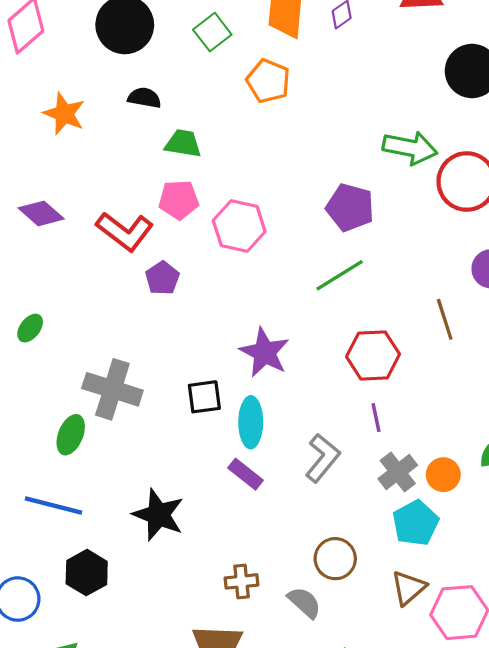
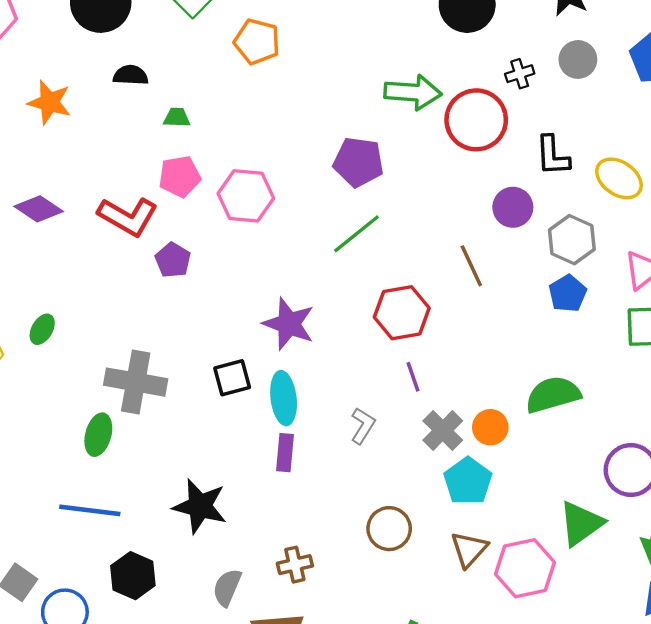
green trapezoid: (183, 143) -> (177, 118), size x0.7
gray L-shape: (323, 458) -> (363, 426), size x0.7
purple rectangle: (246, 474) -> (285, 453), turned 64
gray semicircle: (304, 603) -> (227, 587), moved, turned -102

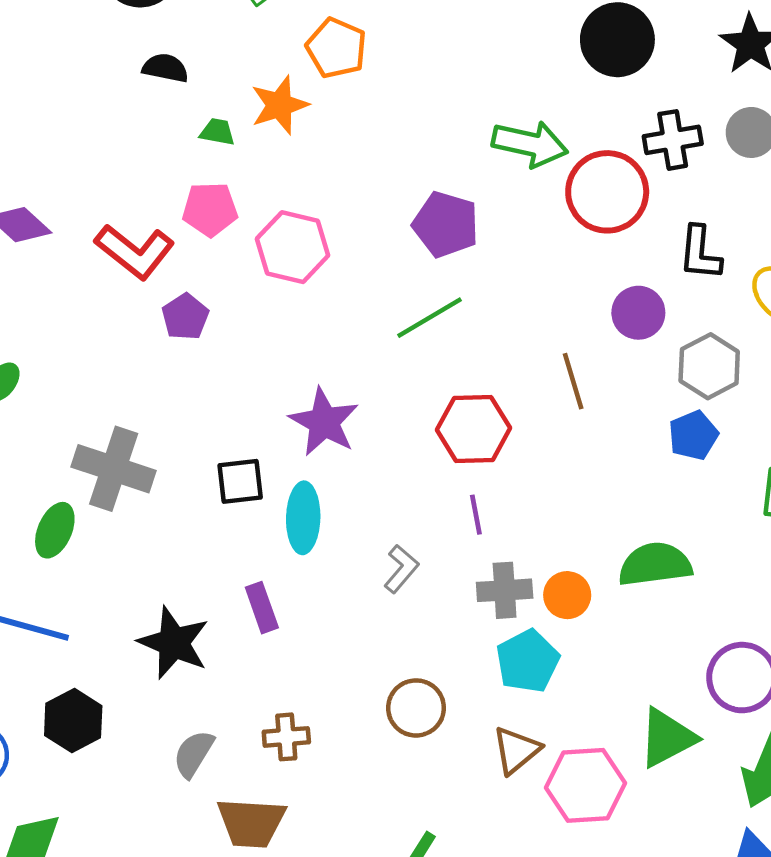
black cross: (520, 74) -> (673, 140), size x1.5
orange star: (49, 102) -> (279, 105), moved, turned 30
gray cross: (443, 430) -> (505, 590), turned 33
purple rectangle: (285, 453) -> (262, 608), moved, turned -33

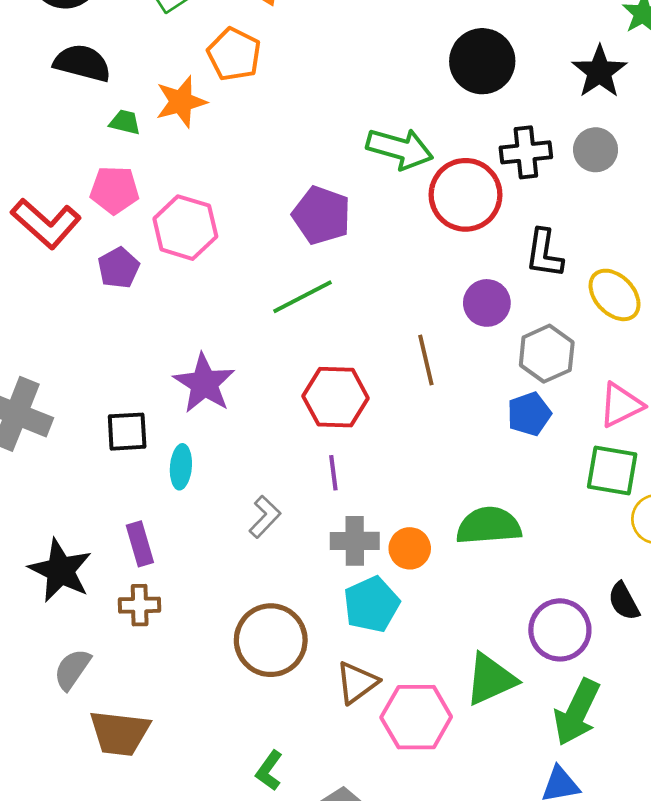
black semicircle: (165, 68) -> (82, 63), size x1.4
purple pentagon: (185, 317) -> (119, 268), moved
cyan ellipse: (303, 518) -> (181, 467), size x0.7
brown circle: (416, 708) -> (271, 640), size x1.4
brown cross: (286, 737) -> (140, 605), moved

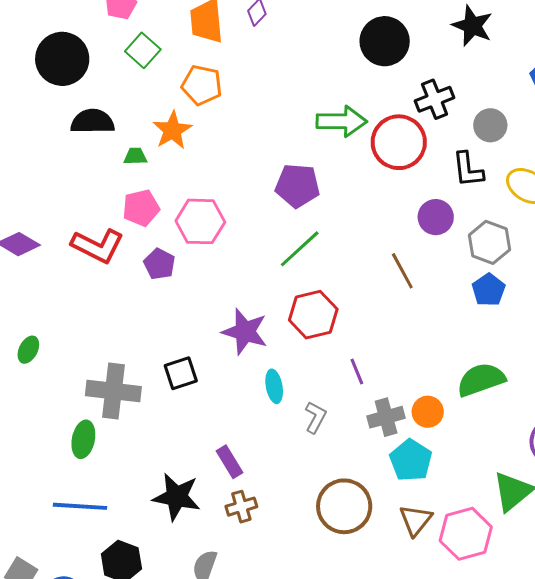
gray circle: (596, 150) -> (490, 125), moved
red hexagon: (336, 397) -> (313, 315), moved
black square: (127, 432) -> (181, 373), moved
cyan ellipse: (181, 467) -> (274, 386), moved

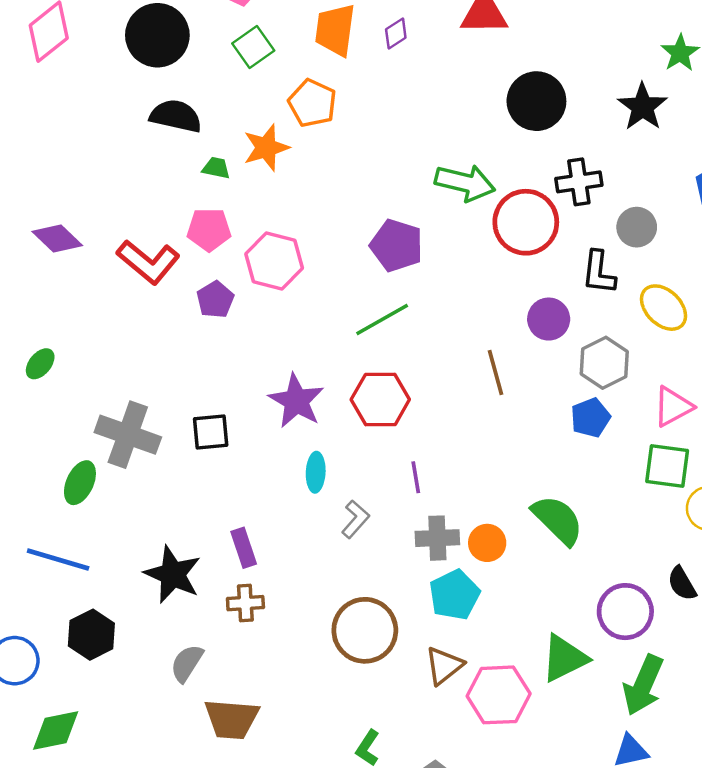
green semicircle: (481, 380) -> (558, 520), turned 51

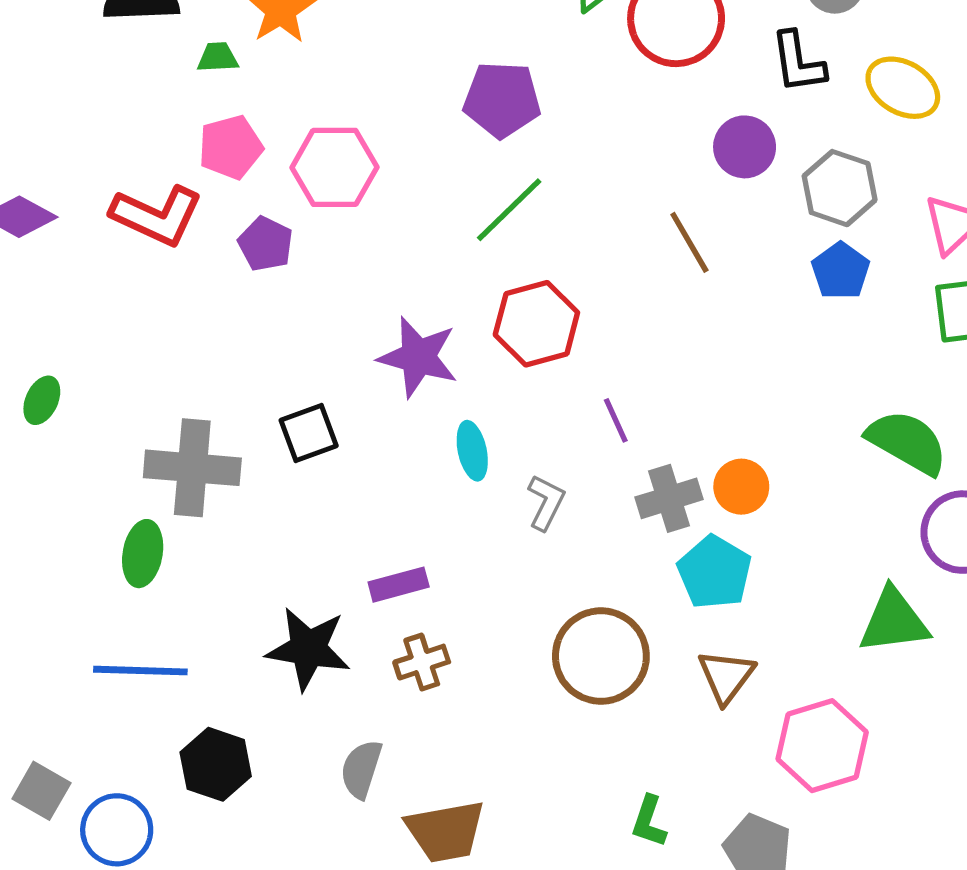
green semicircle: (558, 520) -> (907, 442), moved
purple rectangle: (244, 548) -> (399, 585), turned -72
green triangle: (564, 658) -> (894, 621), turned 34
pink hexagon: (499, 695) -> (822, 746), moved

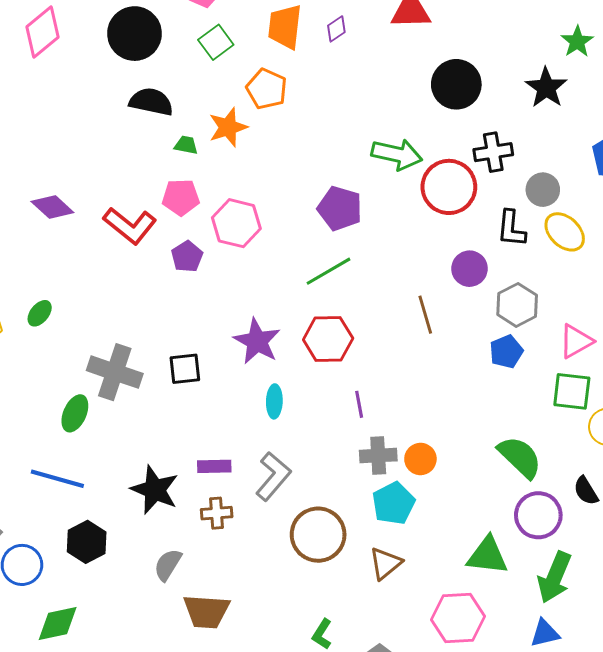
yellow ellipse: (903, 88) -> (565, 232), moved
gray L-shape: (546, 502) -> (273, 476), moved, size x1.5
pink hexagon: (822, 746) -> (458, 618), moved

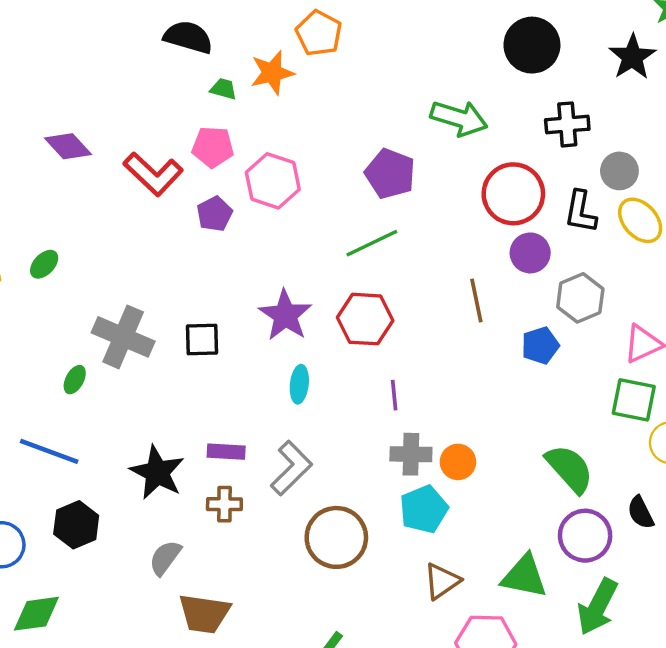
red circle: (449, 187) -> (513, 194), moved
blue pentagon: (506, 352) -> (540, 345), moved
green ellipse: (75, 413) -> (75, 380), size x0.7
brown triangle: (386, 563) -> (442, 581), moved

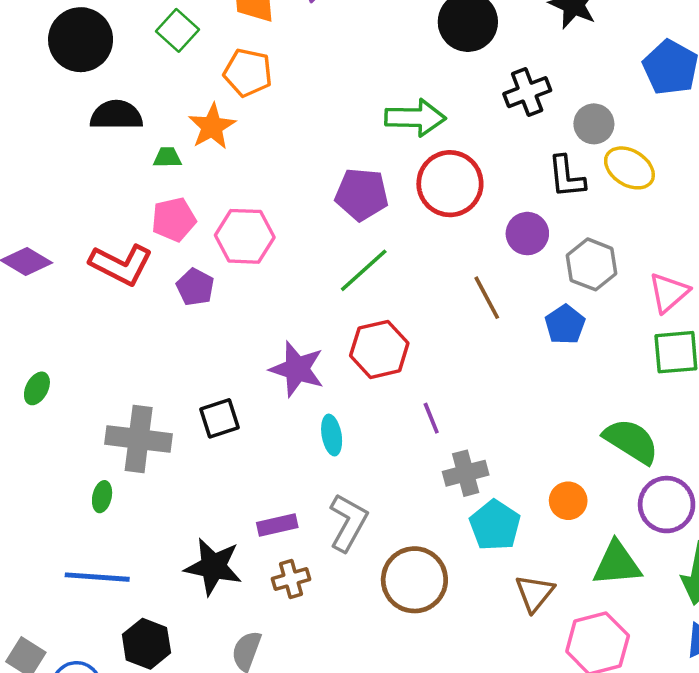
red circle: (513, 194) -> (450, 184), moved
orange circle: (458, 462) -> (568, 501), moved

